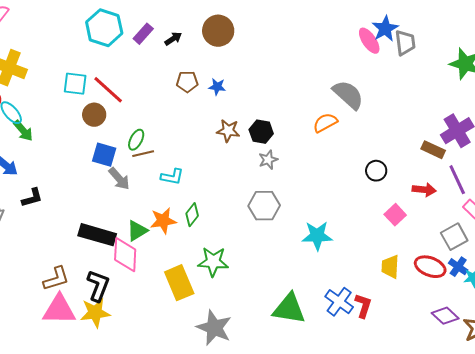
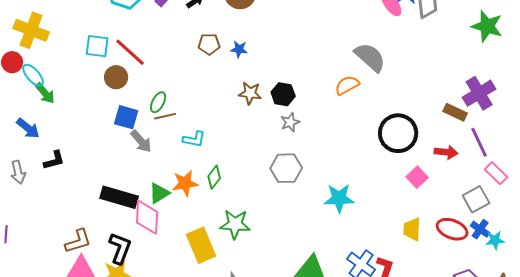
black circle: (376, 171) -> (398, 133), size x1.8

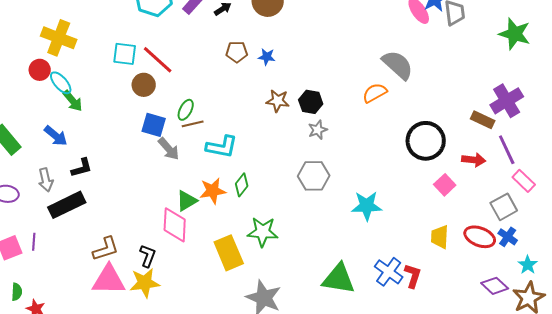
cyan L-shape: (194, 139) -> (222, 147), size x1.4
black rectangle: (119, 197) -> (67, 205), moved, turned -42
cyan star: (495, 240) -> (528, 265), moved, turned -30
black L-shape: (120, 248) -> (148, 256), size x0.7

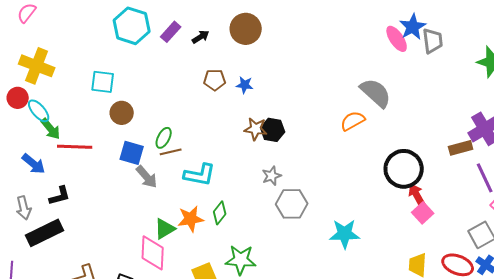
red line: (158, 60) -> (75, 147), moved, turned -40
black hexagon: (311, 102) -> (273, 130), moved
brown rectangle: (483, 120) -> (461, 148), turned -40
gray star: (318, 130) -> (272, 176), moved
red arrow: (474, 160) -> (417, 195), moved, turned -125

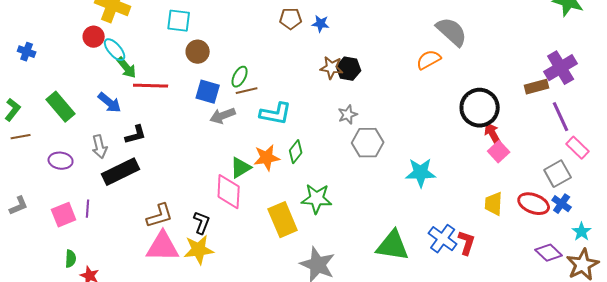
gray arrow: (147, 177) -> (223, 116), turned 110

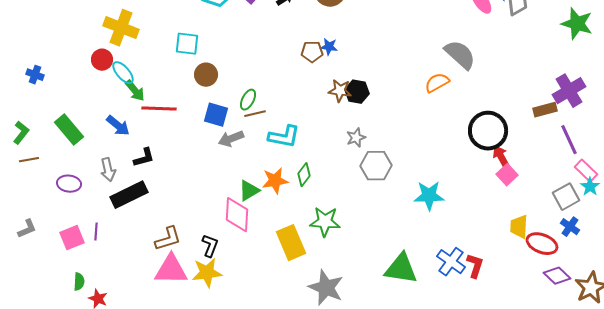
brown pentagon: (291, 19) -> (312, 52), moved
yellow trapezoid: (494, 204) -> (519, 227), moved
red ellipse: (534, 204) -> (542, 244), moved
cyan star: (582, 232) -> (590, 187), moved

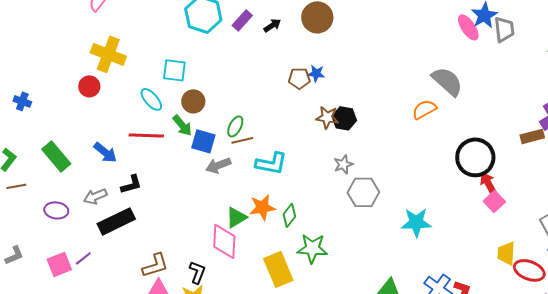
cyan ellipse: (123, 73) -> (151, 99), moved
green arrow: (135, 91) -> (182, 125), moved
gray arrow: (108, 170) -> (95, 196), turned 80
green diamond: (304, 175) -> (289, 215), moved
purple line: (96, 232) -> (83, 258), turned 48

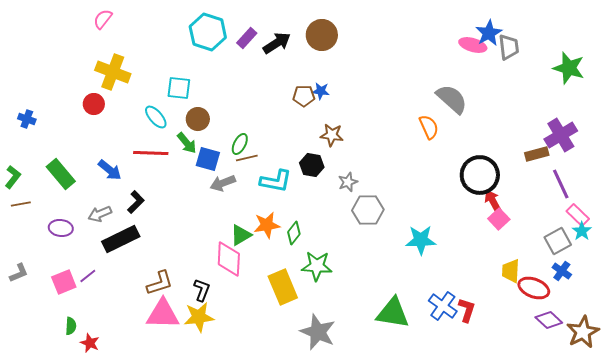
black arrow: (272, 25) -> (277, 43), size x1.6
pink ellipse: (468, 27) -> (473, 45), turned -40
orange semicircle: (424, 109) -> (429, 127), turned 95
black hexagon: (344, 118) -> (312, 165), moved
black L-shape: (131, 184) -> (136, 202), turned -30

